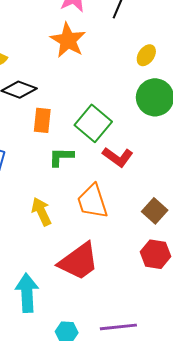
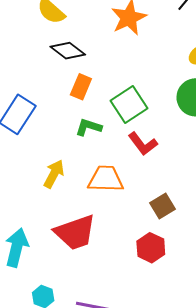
orange trapezoid: (92, 201) -> (106, 179), turned 93
yellow arrow: (41, 212) -> (54, 174), turned 36

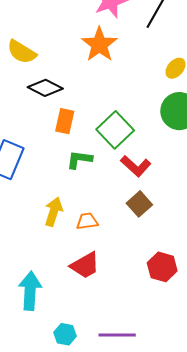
orange trapezoid: (106, 179) -> (87, 221), moved, size x0.6
brown square: (163, 206) -> (139, 204), moved
red trapezoid: (75, 232) -> (85, 265), size x0.7

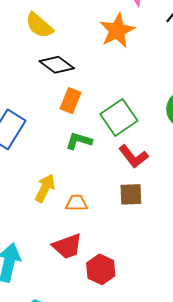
brown square: (139, 204) -> (131, 194), turned 30
red hexagon: (162, 267) -> (101, 269), moved

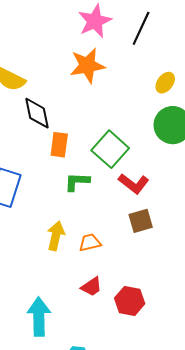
orange star: (117, 31) -> (87, 65), turned 30
black diamond: (57, 65) -> (37, 113), turned 56
red trapezoid: (67, 246) -> (92, 287), size x0.7

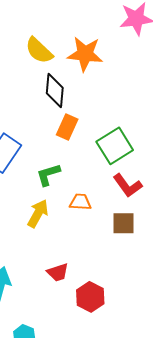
orange star: (87, 65) -> (85, 54), moved
green L-shape: (77, 182) -> (48, 175), moved, turned -36
orange trapezoid: (90, 243) -> (80, 202), moved

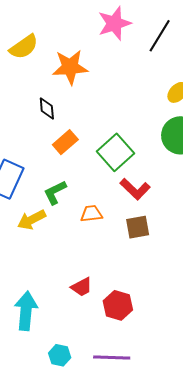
yellow semicircle: (39, 51) -> (24, 47), moved, turned -68
black diamond: (55, 91) -> (47, 108), size x0.7
orange rectangle: (67, 127) -> (65, 142), turned 35
yellow arrow: (38, 213) -> (32, 220), moved, turned -136

